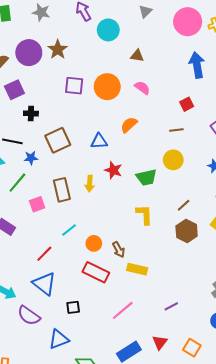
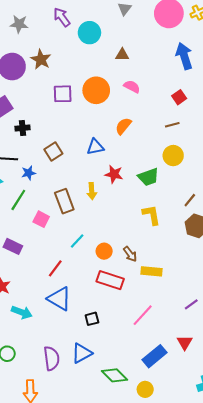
brown square: (58, 140) -> (53, 151), size x0.7
pink square: (37, 204) -> (41, 219), turned -35
purple semicircle: (29, 316) -> (51, 358), moved, turned -125

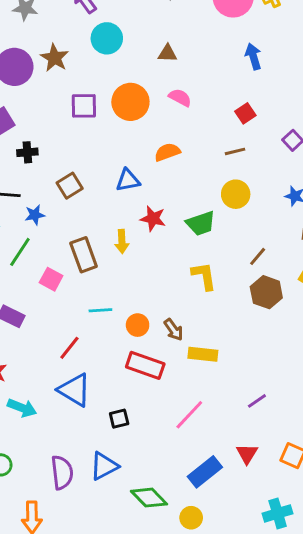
cyan circle: (89, 33) -> (107, 38), moved
blue arrow: (184, 56) -> (253, 57), size x0.7
orange semicircle: (123, 126) -> (167, 152), turned 30
cyan line: (77, 241) -> (100, 310), turned 42

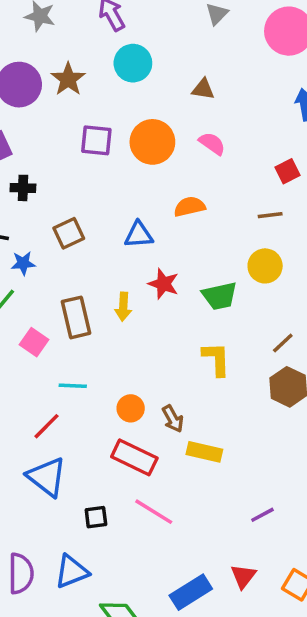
cyan line: (100, 310) -> (73, 386), moved
pink line: (189, 415) -> (154, 512), moved, turned 72

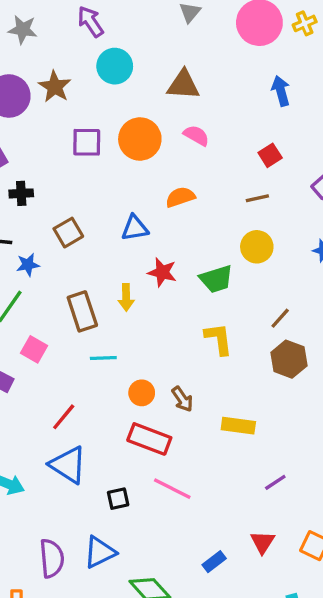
brown triangle: (203, 89) -> (183, 85), size x1.5
pink square: (34, 342) -> (34, 349), moved
cyan line: (73, 386) -> (103, 358), moved
yellow rectangle: (204, 452) -> (238, 426), moved
blue rectangle: (191, 592) -> (214, 562), size x0.6

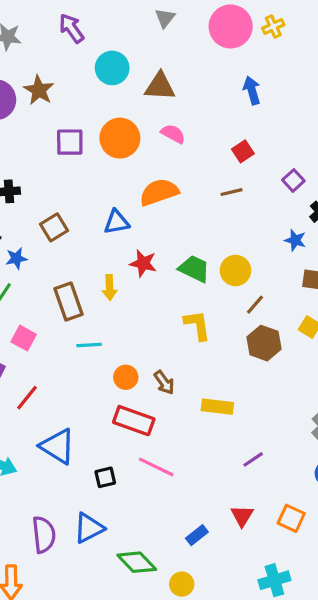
cyan circle: (115, 66) -> (112, 68), moved
orange semicircle: (180, 197) -> (159, 192), size x1.4
yellow circle: (257, 247) -> (235, 270), moved
green trapezoid: (216, 279) -> (194, 269), turned -136
red line: (64, 417) -> (27, 398), moved

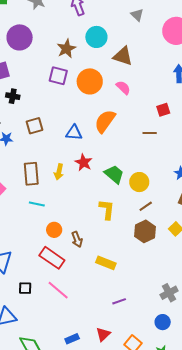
gray triangle: (165, 18) -> (137, 15), turned -40
brown star: (39, 90) -> (66, 49), moved
orange semicircle: (159, 192) -> (105, 121), turned -50

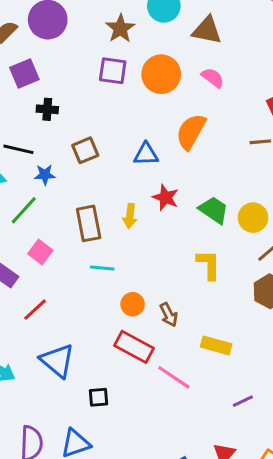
pink line: (58, 290) -> (174, 377), moved

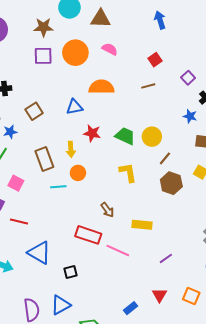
brown star: (120, 29) -> (43, 27), turned -30
orange semicircle: (191, 132) -> (101, 87), turned 70
orange circle: (133, 304) -> (78, 173), moved
red line: (35, 310) -> (19, 222), turned 66

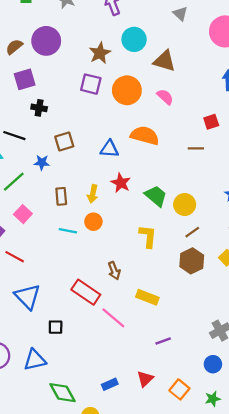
brown star: (43, 27) -> (100, 53), turned 30
blue star: (10, 132) -> (42, 163), moved
brown rectangle: (44, 159) -> (61, 196), size x0.7

